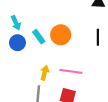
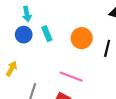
orange circle: (61, 35) -> (82, 38), moved
yellow arrow: (45, 73) -> (12, 69), moved

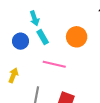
cyan arrow: (27, 14) -> (34, 18), moved
pink line: (71, 77) -> (54, 64), moved

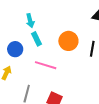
blue circle: (20, 41) -> (15, 49), moved

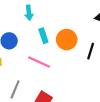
cyan rectangle: (37, 39) -> (43, 36), moved

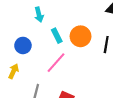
pink line: (39, 62) -> (56, 63), turned -65

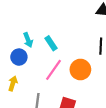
cyan arrow: (39, 15) -> (28, 40), moved
orange circle: (81, 36) -> (80, 70), moved

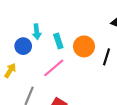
orange circle: (80, 70) -> (84, 46), moved

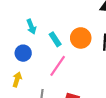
cyan arrow: (37, 32) -> (31, 27), moved

